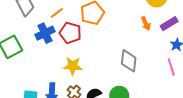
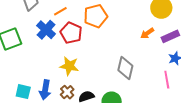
orange arrow: (146, 23) -> (147, 33), turned 72
blue cross: (45, 33) -> (46, 30), turned -30

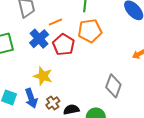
yellow star: (69, 66) -> (43, 76), moved
blue arrow: (45, 90) -> (31, 98), turned -36

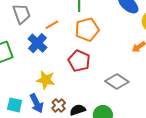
red pentagon: (64, 45) -> (79, 61), moved
gray diamond: (113, 86) -> (117, 82), turned -70

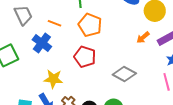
orange line: (52, 25) -> (55, 23), turned 56
orange pentagon: (87, 30) -> (90, 25), turned -30

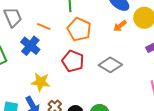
orange arrow: (143, 37) -> (120, 26), moved
gray diamond: (124, 74) -> (110, 65), moved

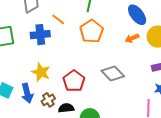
blue cross: (30, 46) -> (40, 35), turned 30
red pentagon: (73, 61) -> (74, 81), moved

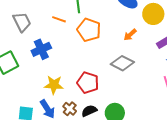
orange line: (58, 19) -> (59, 19), moved
orange arrow: (132, 38) -> (130, 35), moved

